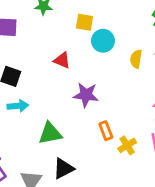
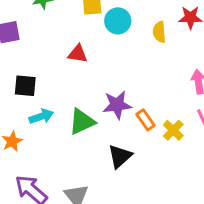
purple star: (86, 95) -> (117, 105), moved
green triangle: (50, 133) -> (82, 122), moved
black triangle: (63, 169) -> (120, 156), moved

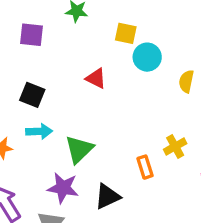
purple star: (117, 105) -> (63, 188), moved
green triangle: (82, 122) -> (79, 149), turned -36
yellow cross: (173, 130) -> (175, 146), moved

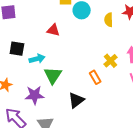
cyan arrow: (39, 131) -> (37, 59), moved
purple star: (63, 188) -> (34, 95), moved

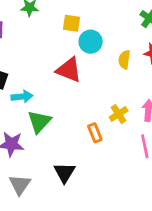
red triangle: (53, 30) -> (69, 70), moved, size x1.5
black triangle: (76, 100) -> (65, 172), moved, turned -30

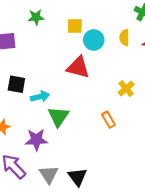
yellow semicircle: (124, 60) -> (124, 38), moved
yellow cross: (119, 114) -> (126, 89), moved
black triangle: (65, 172) -> (77, 177), moved

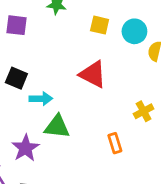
cyan circle: (94, 40) -> (134, 31), moved
green triangle: (58, 117) -> (57, 127), turned 50
purple star: (36, 140) -> (25, 148), turned 30

